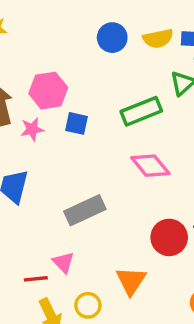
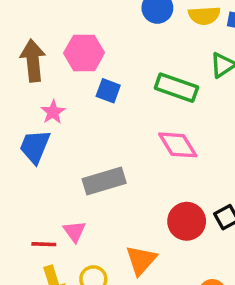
green rectangle: (141, 111) -> (176, 88), turned 33
pink star: (32, 129) -> (53, 112), moved, turned -30

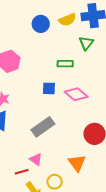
green rectangle: (176, 88) -> (65, 64), size x0.7
blue square: (108, 91) -> (49, 88), moved

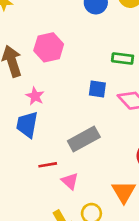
red line: (22, 172) -> (48, 165), moved

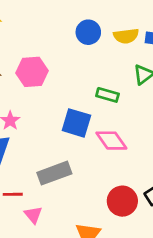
blue square: (97, 89) -> (76, 123), size x1.5

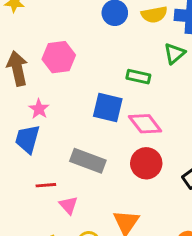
gray rectangle: (54, 173) -> (88, 161), turned 44
red circle: (122, 201) -> (146, 163), moved

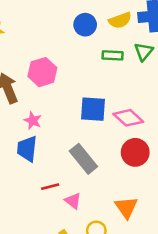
green rectangle: (138, 77) -> (113, 55), moved
gray rectangle: (88, 161) -> (83, 159), turned 40

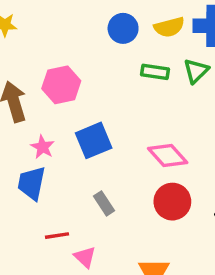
blue square: (93, 109) -> (94, 140), moved, turned -32
gray rectangle: (83, 159) -> (104, 203), size x0.6

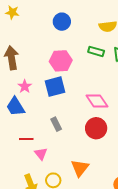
blue circle: (123, 28) -> (62, 22), moved
pink hexagon: (61, 85) -> (61, 61), moved
blue trapezoid: (32, 183) -> (16, 107), turned -50

